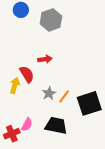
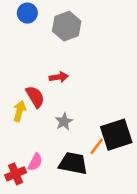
orange line: (64, 96) -> (97, 146), moved

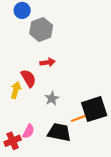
gray hexagon: (67, 26) -> (41, 29), moved
orange line: (97, 146) -> (78, 119), turned 32

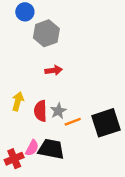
red semicircle: (28, 78) -> (40, 111), moved, turned -150
orange line: (78, 119) -> (73, 122), moved
black trapezoid: (59, 132) -> (51, 149), moved

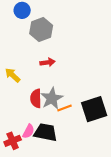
yellow arrow: (18, 101) -> (13, 75), moved, turned -63
gray star: (58, 111) -> (52, 98), size x1.5

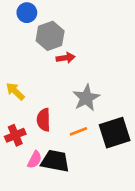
red arrow: (48, 62) -> (66, 58), moved
gray star: (52, 98) -> (86, 98), moved
red cross: (13, 141) -> (15, 135), moved

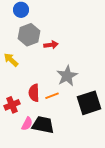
gray hexagon: (50, 36) -> (29, 35), moved
yellow arrow: (15, 91) -> (11, 60), moved
orange line: (78, 131) -> (52, 96), moved

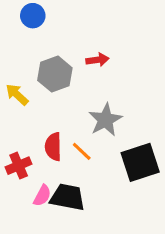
gray hexagon: (29, 35) -> (55, 74), moved
red arrow: (51, 45) -> (97, 60), moved
orange line: (52, 96) -> (82, 151), turned 64

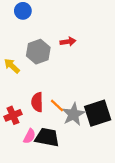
gray star: (105, 120) -> (73, 114), moved

